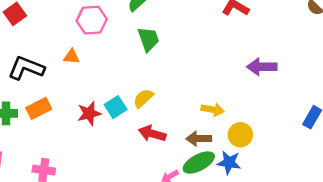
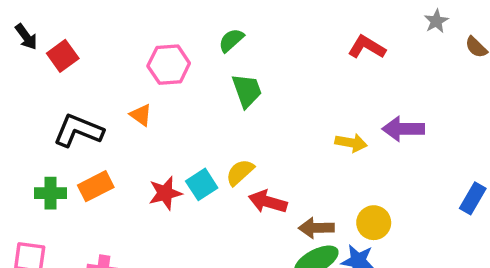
orange triangle: (72, 57) -> (141, 115), turned 30
yellow arrow: (213, 110) -> (351, 143), moved
red arrow: (152, 134) -> (268, 202), moved

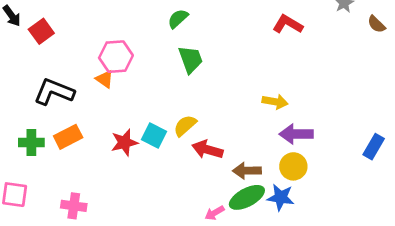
pink hexagon: (169, 65) -> (116, 57), moved
purple arrow: (403, 129) -> (296, 134), moved
cyan square: (202, 184) -> (154, 135), turned -30

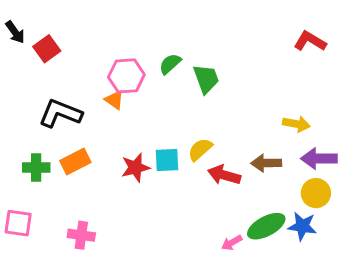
green semicircle: (178, 19) -> (170, 64), moved
cyan square: (154, 135) -> (167, 160), turned -30
brown arrow: (247, 171) -> (266, 163), moved

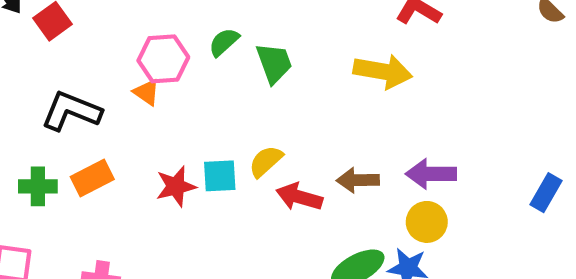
yellow arrow: (296, 124) -> (383, 71), moved, size x1.5

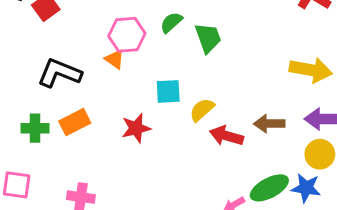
yellow arrow: (383, 71) -> (311, 70), moved
cyan square: (220, 176) -> (168, 91), moved

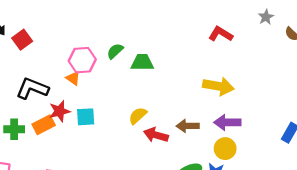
green trapezoid: (208, 38) -> (142, 62), turned -70
cyan square: (168, 91) -> (86, 117), moved
red star: (136, 128) -> (60, 111), moved

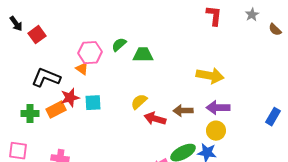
red L-shape: (221, 34) -> (214, 16), moved, turned 65

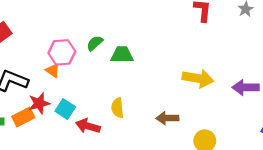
yellow semicircle: (139, 102) -> (117, 108), turned -54
cyan square: (93, 103) -> (65, 109), turned 36
purple arrow: (218, 108) -> (246, 87), moved
red arrow: (155, 119) -> (88, 126), moved

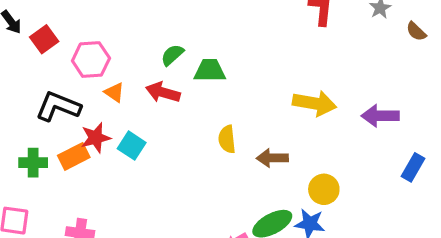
pink hexagon: (62, 52) -> (91, 60), moved
yellow semicircle: (117, 108) -> (227, 139), moved
red arrow: (88, 126) -> (163, 92), moved

